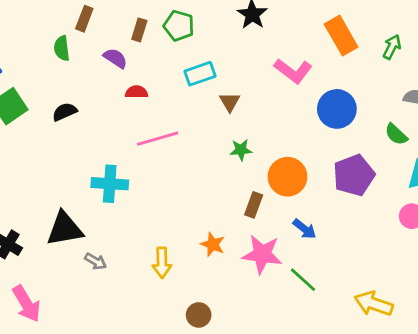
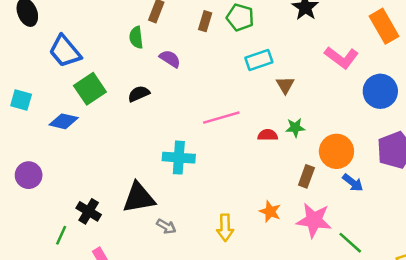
purple semicircle: (115, 58) -> (170, 59), moved
red semicircle: (137, 92) -> (268, 135), moved
blue arrow: (304, 229) -> (353, 183), moved

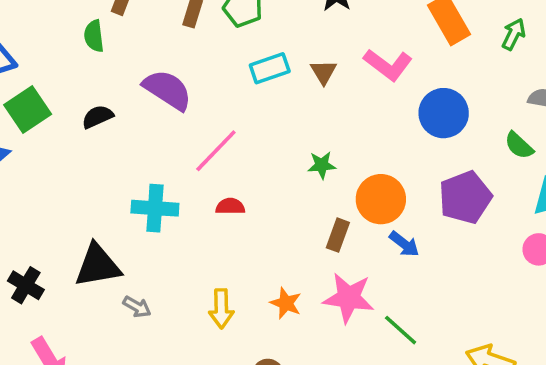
purple semicircle: (170, 59) -> (167, 90), moved, size x1.6
brown triangle: (285, 85) -> (323, 72), moved
pink line: (221, 118) -> (216, 151), turned -30
red semicircle: (268, 135) -> (230, 206), moved
orange star: (270, 211) -> (286, 303), moved

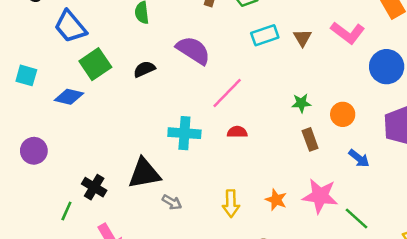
orange circle: (381, 199) -> (343, 114), moved, size x0.7
brown rectangle: (338, 235) -> (310, 139), moved, turned -40

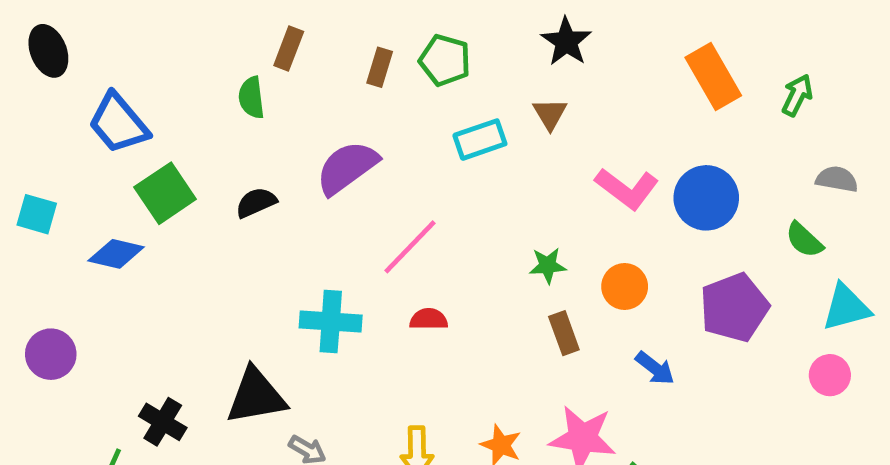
pink L-shape: (348, 33) -> (627, 189), moved
brown triangle: (302, 38) -> (550, 114), moved
purple semicircle: (193, 50) -> (347, 168), turned -69

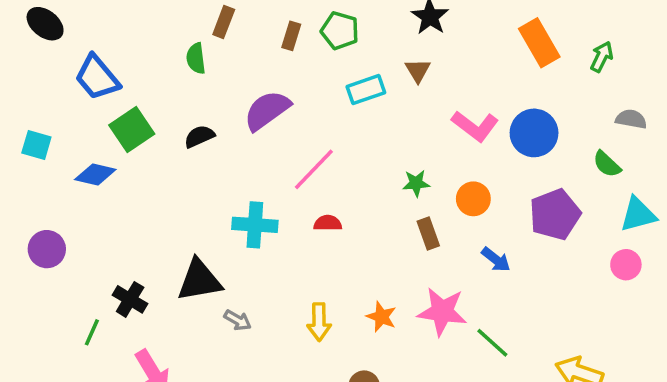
black ellipse: (48, 51) -> (45, 24), turned -30

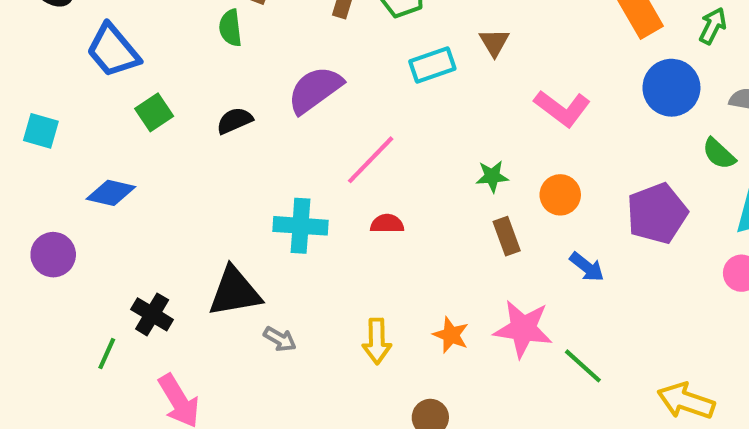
green square: (132, 129) -> (154, 112), size x0.7
blue circle: (534, 133) -> (671, 88), moved
blue diamond: (95, 175) -> (111, 193), moved

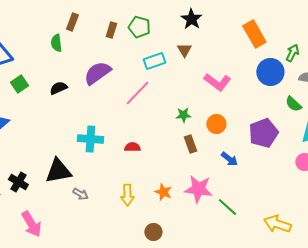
green arrow: (713, 26) -> (292, 53), moved
pink line: (371, 160) -> (137, 93), moved
red semicircle: (387, 224) -> (132, 147), moved

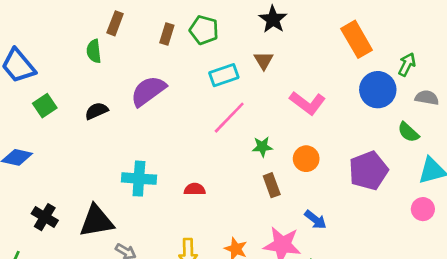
pink line: (137, 93) -> (229, 118), moved
blue arrow: (229, 159) -> (315, 220), moved
black cross: (18, 182) -> (45, 217), moved

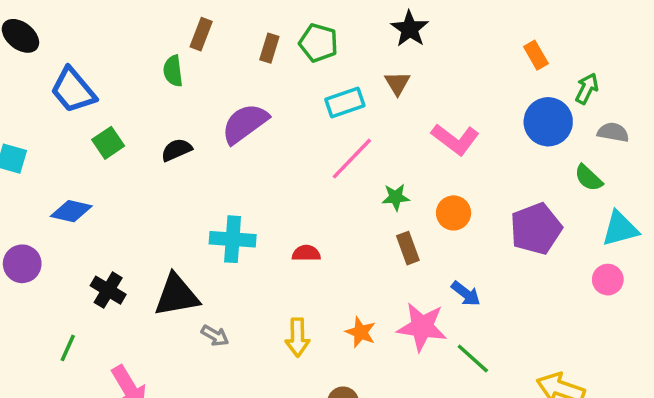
orange rectangle: (357, 39) -> (536, 55), moved, size x0.6

